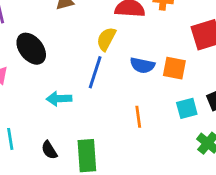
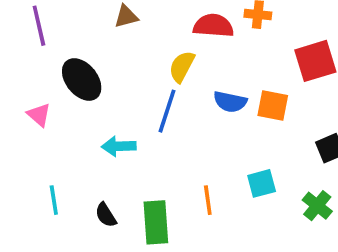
cyan square: (187, 108) -> (262, 183), moved
orange line: (138, 117) -> (208, 200), moved

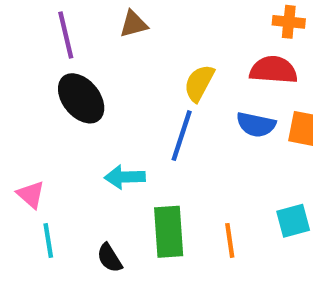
purple line: (39, 26) -> (66, 35), moved
red semicircle: (213, 26) -> (273, 70), moved
pink triangle: (39, 115) -> (31, 195), moved
green rectangle: (156, 222) -> (169, 232), moved

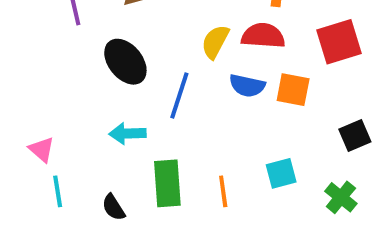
yellow semicircle: (199, 83) -> (215, 42), moved
black ellipse: (81, 98) -> (125, 62), moved

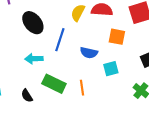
blue semicircle: (247, 86) -> (89, 53), moved
cyan square: (281, 173) -> (111, 69), moved
green rectangle: (167, 183) -> (54, 84), turned -60

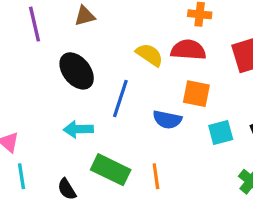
yellow semicircle: (78, 13) -> (149, 55), turned 96
orange square: (117, 37) -> (196, 94), moved
cyan square: (111, 69) -> (221, 133), moved

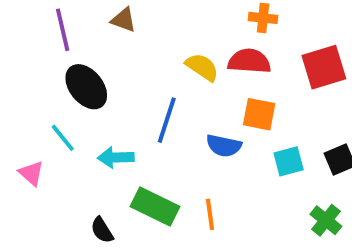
brown triangle: (85, 16) -> (124, 20), turned 35
black ellipse: (77, 71) -> (86, 87), moved
cyan line: (22, 176) -> (63, 138), moved, turned -30

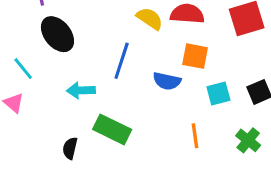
cyan line: (63, 138) -> (23, 69), moved
orange line: (210, 214) -> (195, 136), moved
black semicircle: (102, 230) -> (70, 148), turned 45

